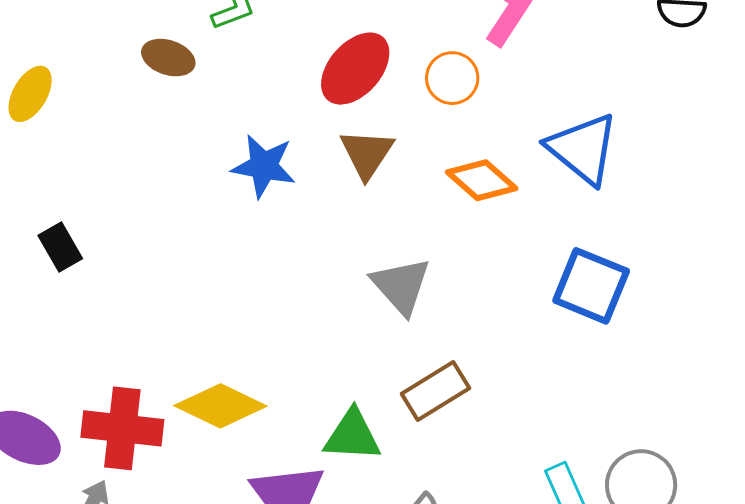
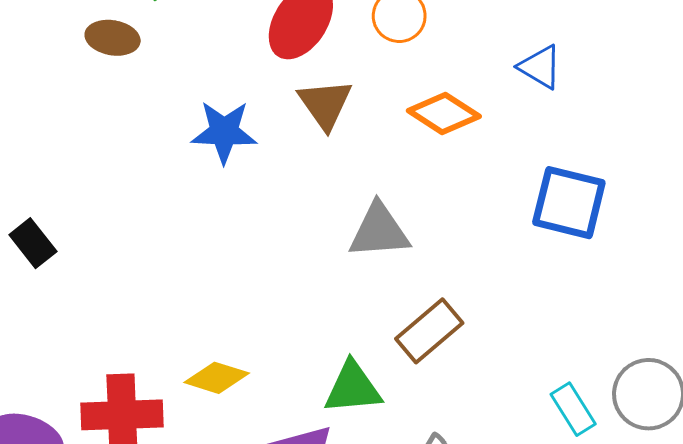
blue triangle: (583, 149) -> (540, 67), size x0.6
gray triangle: (401, 286) -> (379, 231), turned -44
yellow diamond: (220, 406) -> (217, 378), size x0.7

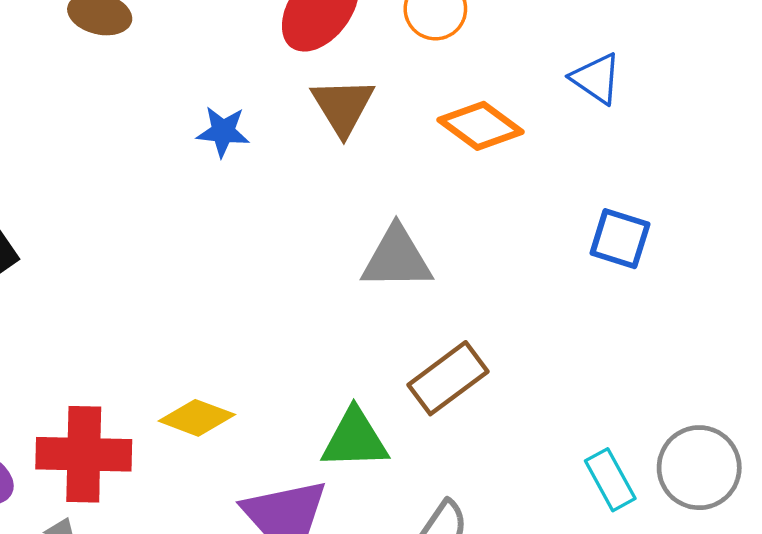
blue star: (224, 132) -> (223, 132), size x0.7
blue square: (569, 203) -> (620, 239), size x0.7

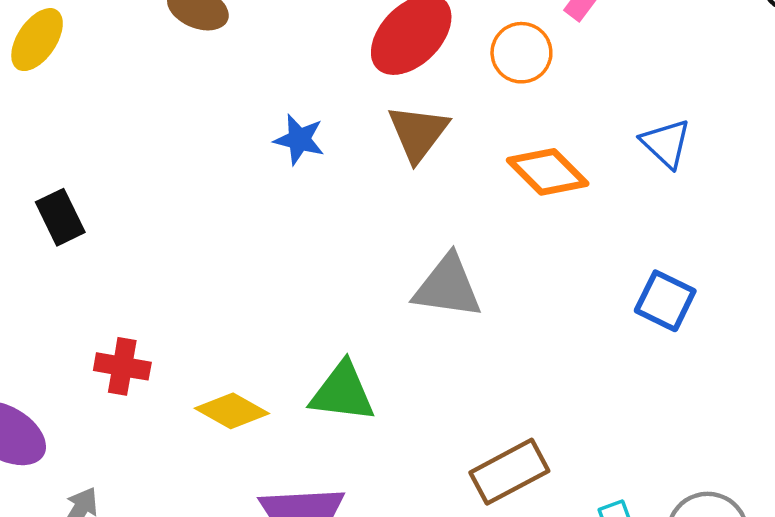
brown rectangle: (448, 378) -> (509, 472), moved
green triangle: (355, 439) -> (342, 392), moved
red cross: (84, 454) -> (122, 366), moved, size x0.6

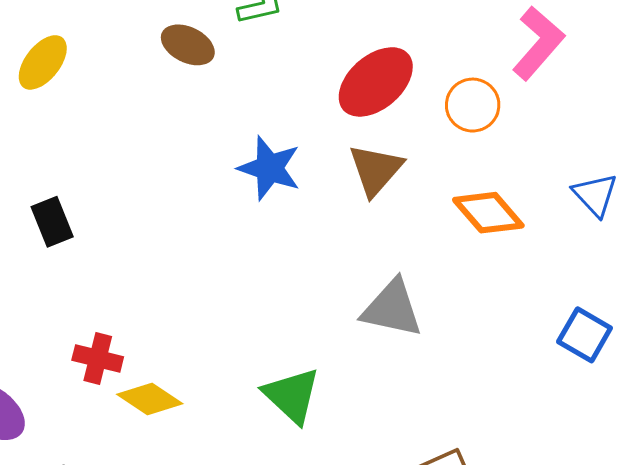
blue star: (299, 140) -> (269, 168), size x1.4
green triangle: (342, 392) -> (292, 395), turned 32
yellow diamond: (232, 411) -> (150, 399), moved

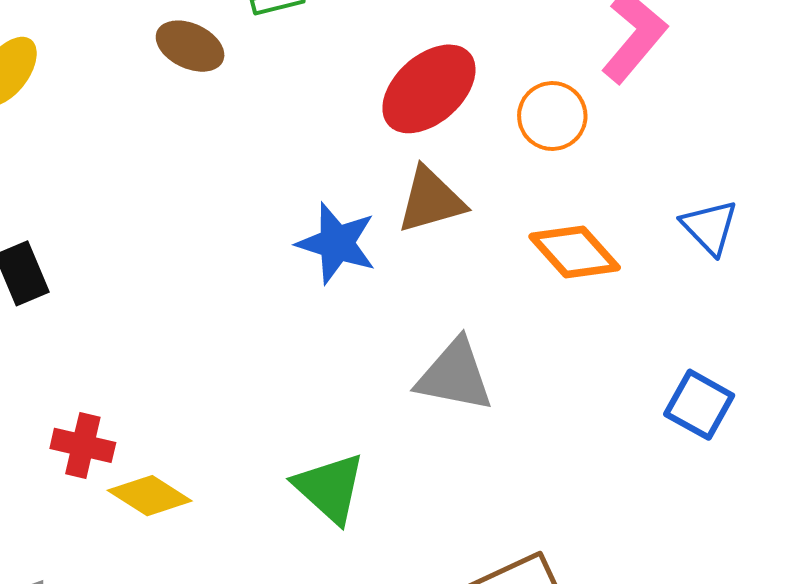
blue star: (269, 168) -> (337, 243), moved
brown triangle: (376, 170) -> (431, 200), turned 34

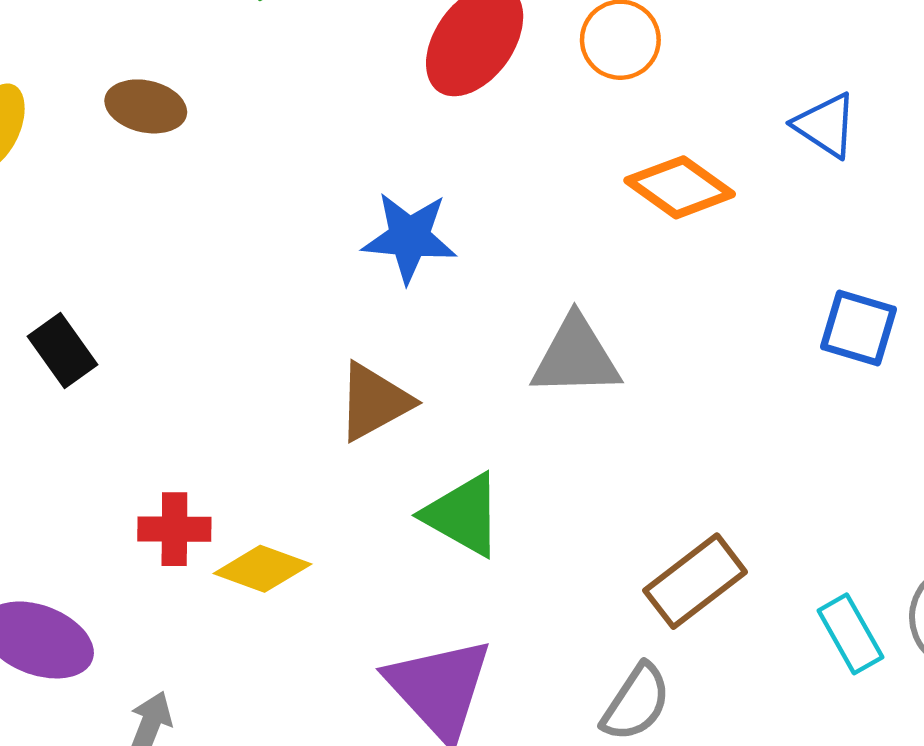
brown ellipse: (190, 46) -> (146, 106), moved
brown triangle: (431, 200) -> (374, 402), moved

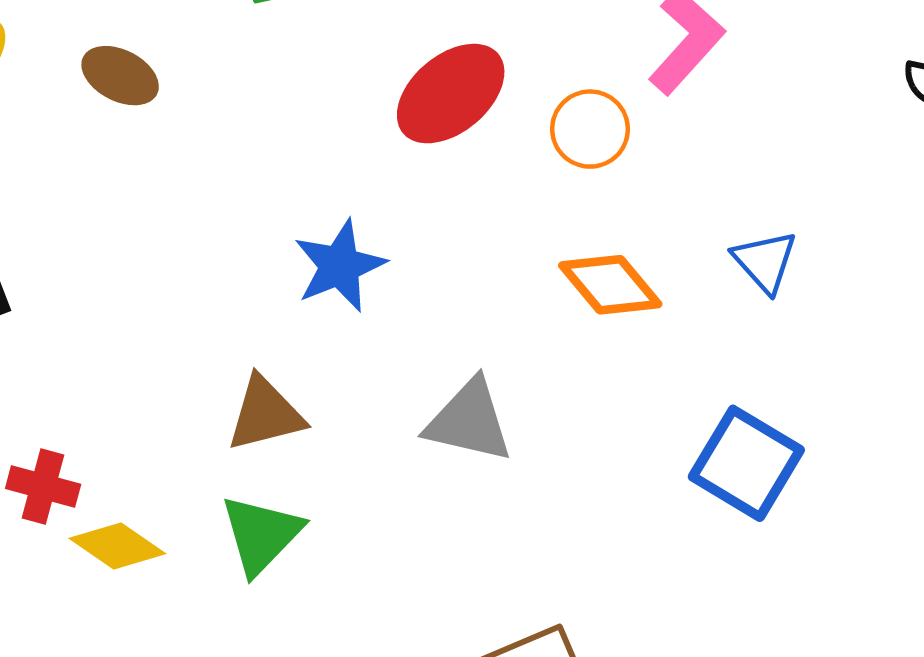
blue star: (409, 237) -> (340, 266), turned 30
blue square: (859, 328) -> (746, 463), size x1.4
green triangle: (463, 515) -> (261, 534), moved, turned 30

